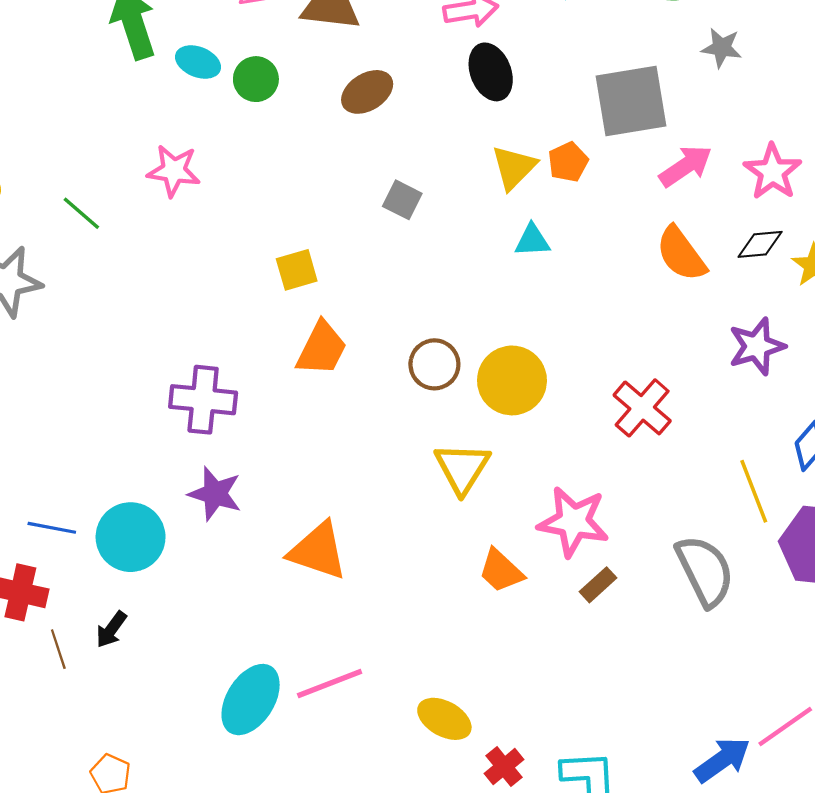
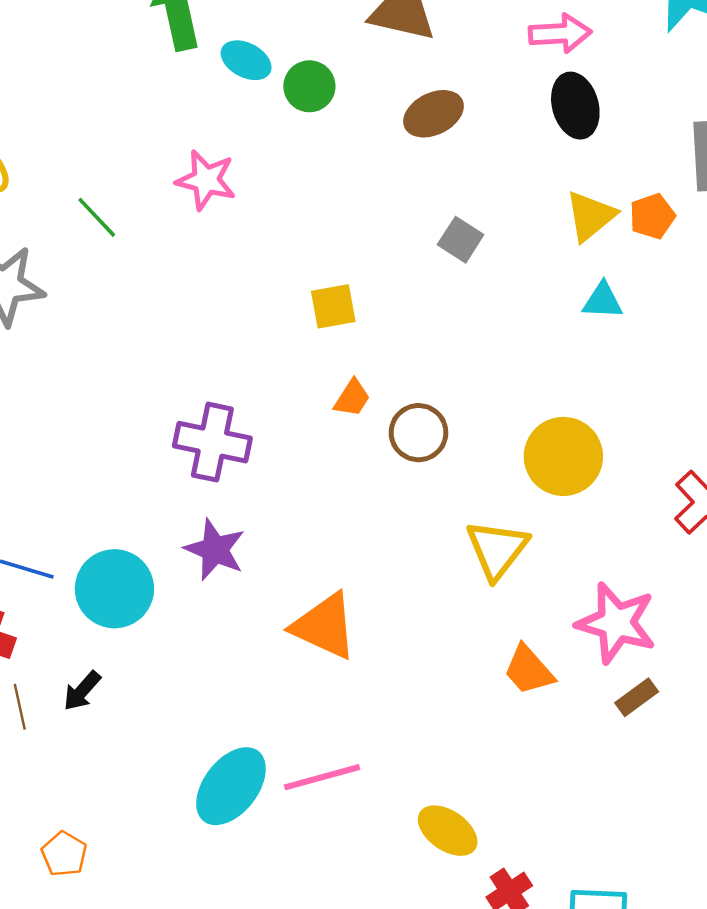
orange trapezoid: (322, 348) -> (352, 398), size x0.6
brown circle: (434, 364) -> (418, 433), moved

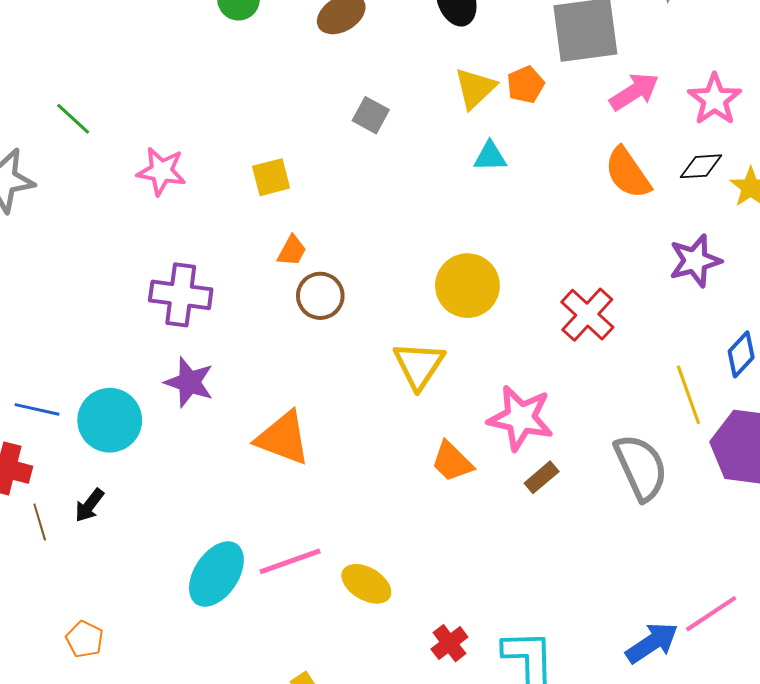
pink star: (206, 180) -> (161, 171), moved
brown circle: (418, 433) -> (320, 296), moved
yellow ellipse: (448, 831) -> (366, 584), moved

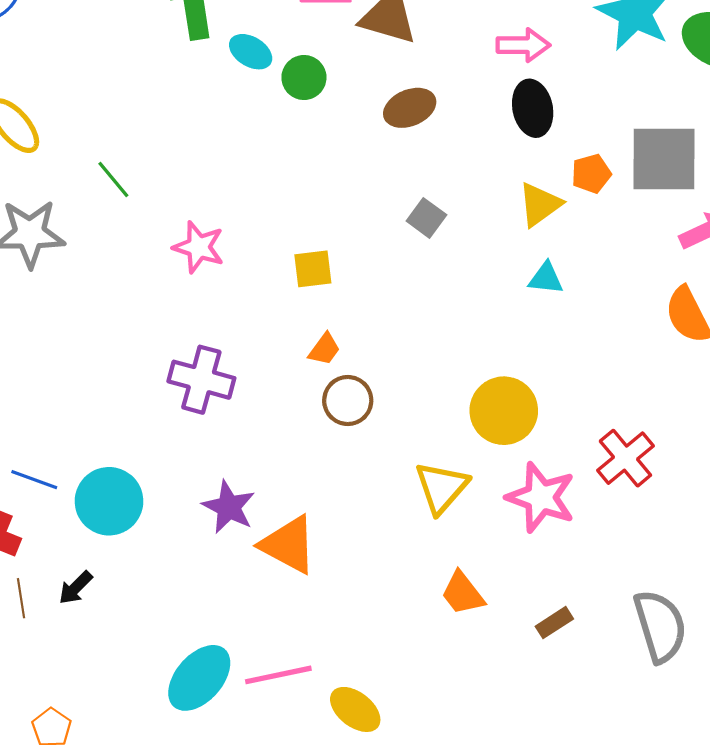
orange pentagon: (525, 85) -> (591, 174), moved
purple star: (189, 382) -> (229, 507), moved
pink star: (521, 418) -> (541, 497), moved

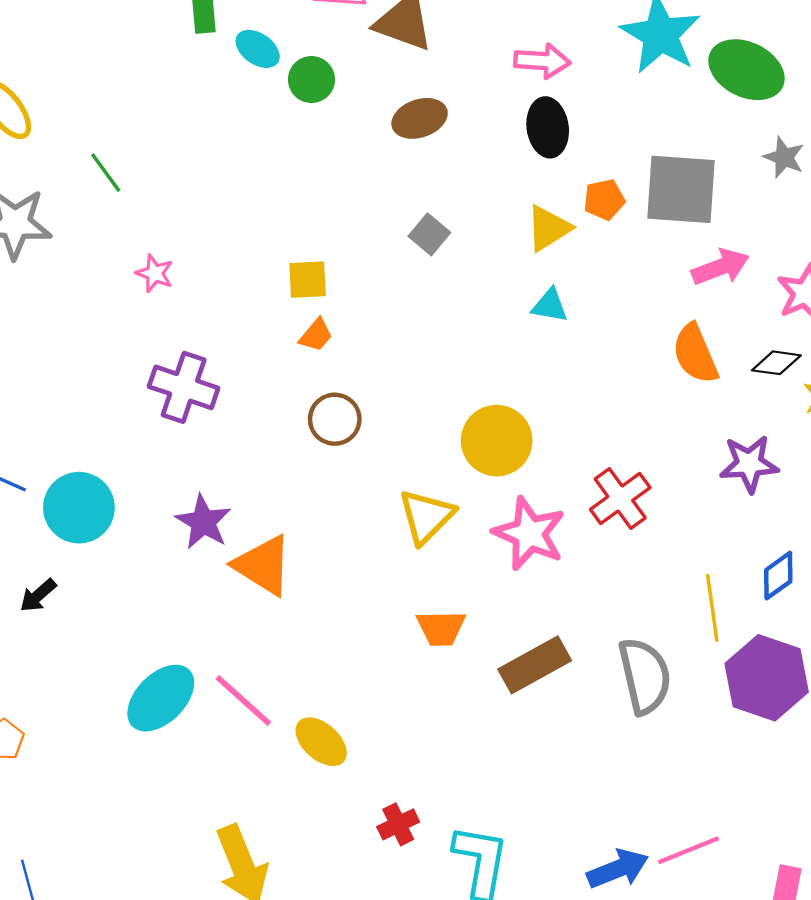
pink star: (199, 247) -> (155, 273), moved, size x0.7
orange trapezoid: (324, 349) -> (316, 335), moved
orange trapezoid: (463, 593) -> (441, 628), turned -57
brown rectangle: (554, 623) -> (535, 665), size x1.8
pink line: (278, 675) -> (243, 700), turned 50

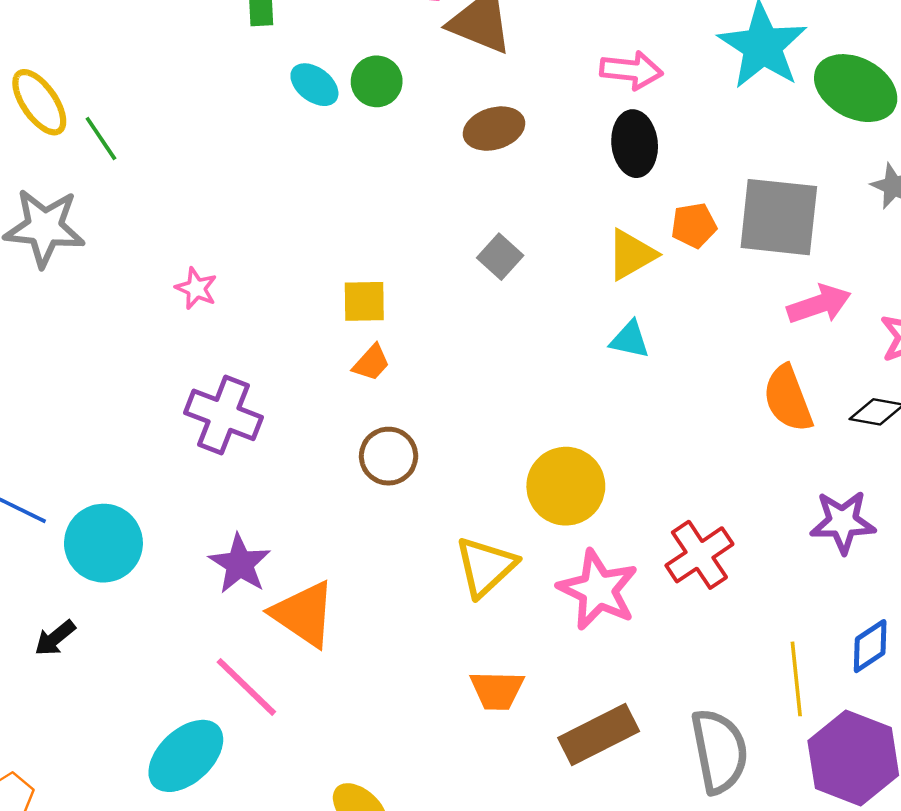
cyan ellipse: (258, 49) -> (314, 85), moved
green line: (106, 173) -> (101, 138), moved
pink line: (243, 700) -> (246, 687), moved

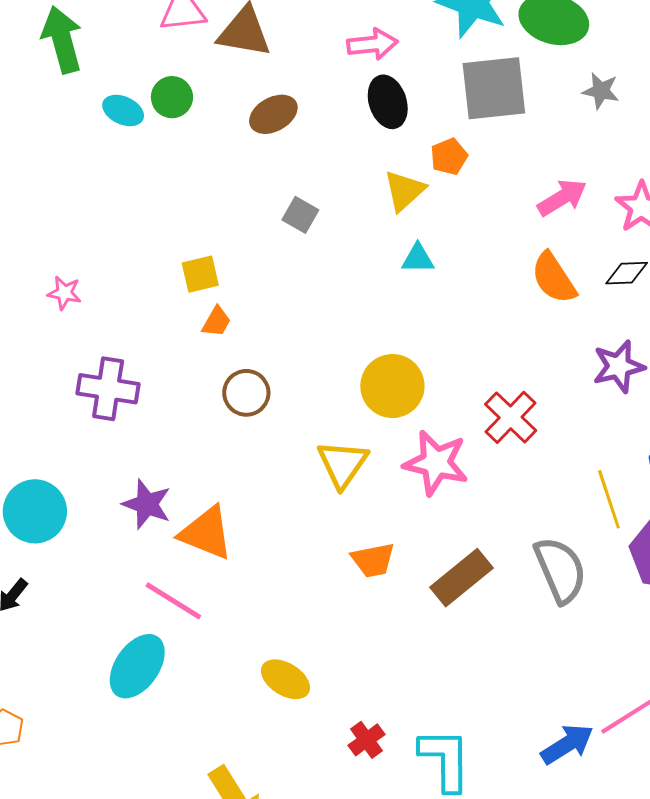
gray square: (779, 217) -> (494, 88), moved

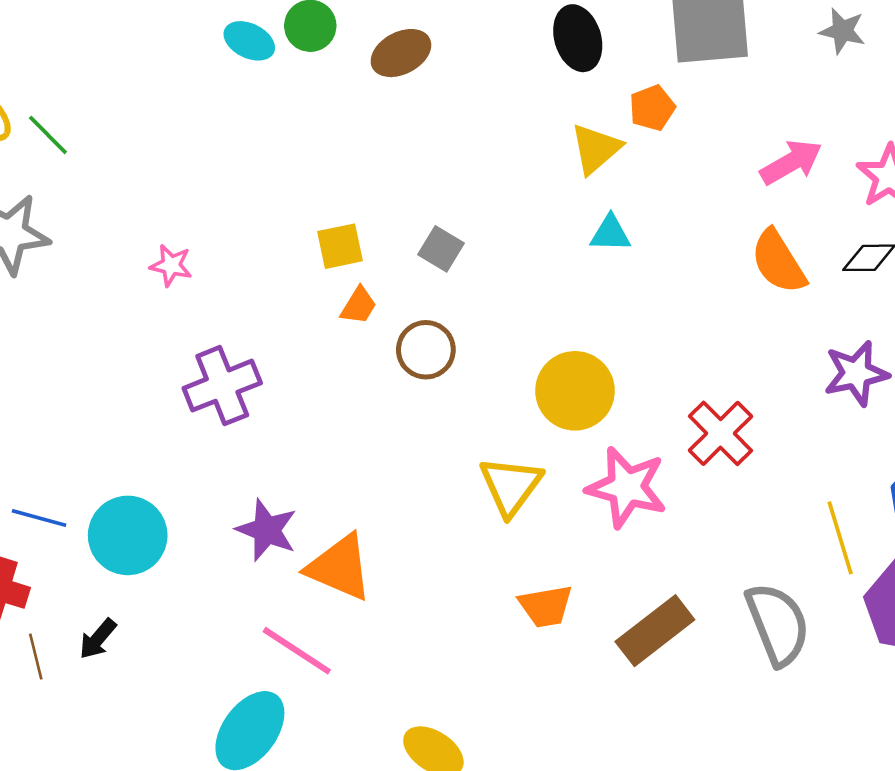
brown ellipse: (273, 114) -> (401, 53), moved
gray square: (300, 215) -> (441, 249), moved
purple cross: (108, 389) -> (222, 386), turned -32
brown circle: (246, 393) -> (426, 350), moved

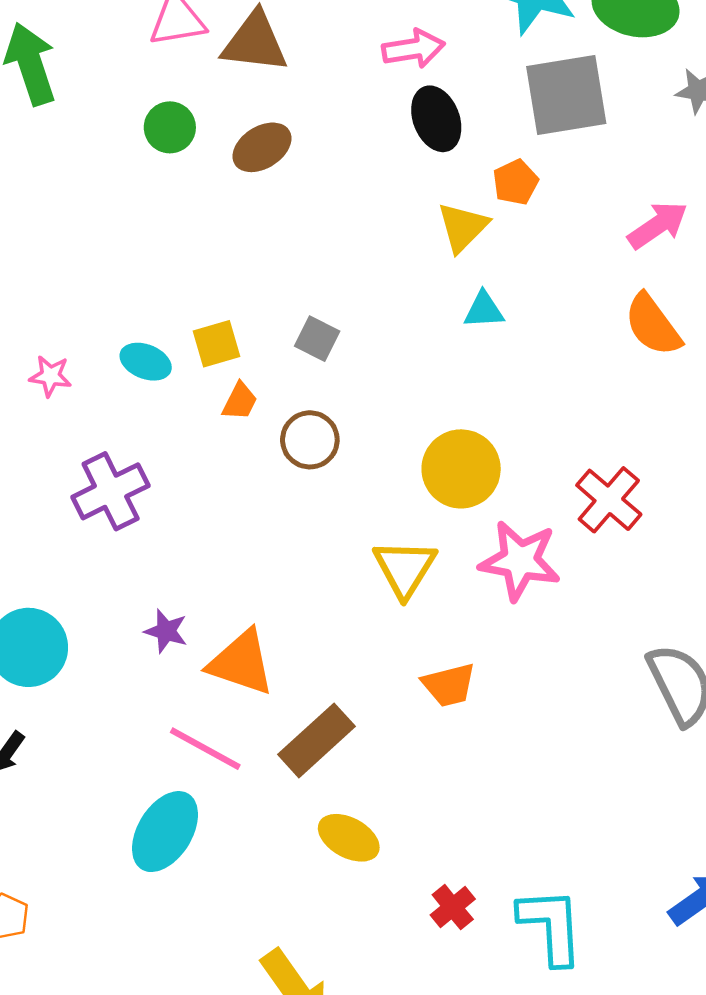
cyan ellipse: (249, 41) -> (146, 362), moved
purple star: (267, 530) -> (166, 631), size x0.7
brown rectangle: (655, 631) -> (317, 740), moved

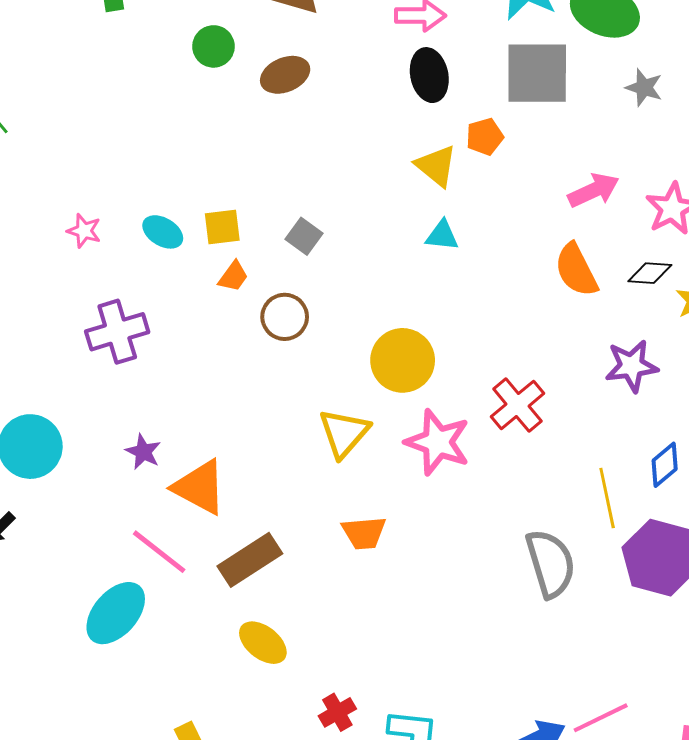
yellow triangle: (463, 227) -> (436, 166), turned -45

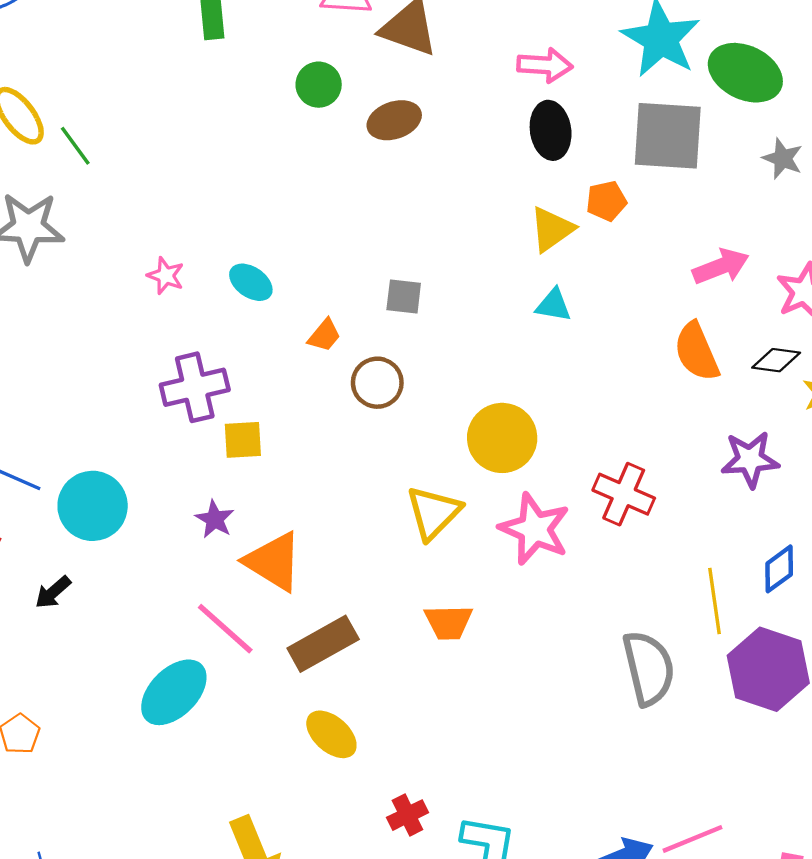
yellow triangle: (436, 166) -> (552, 229), turned 42
yellow square: (222, 227) -> (243, 440), moved
gray square: (304, 236) -> (404, 297), turned -33
red cross: (517, 405) -> (624, 494), turned -30

